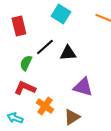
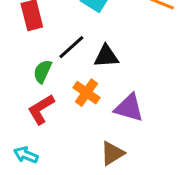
red L-shape: (25, 88) -> (41, 109), turned -55
orange cross: (45, 106) -> (86, 93), moved

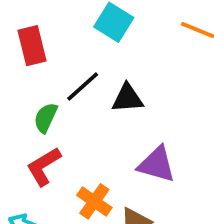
orange cross: (86, 93) -> (94, 201), moved

